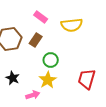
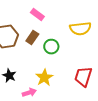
yellow semicircle: (72, 25) -> (80, 29), moved
green circle: (51, 60) -> (51, 47), moved

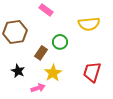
brown rectangle: (32, 38) -> (41, 53), moved

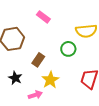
green circle: (60, 42) -> (68, 49), moved

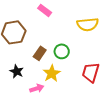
green circle: (68, 49) -> (62, 51), moved

